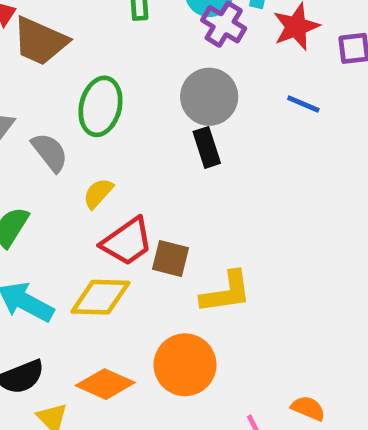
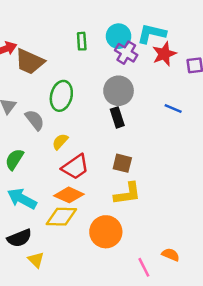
blue line: (303, 104) -> (173, 109), moved
brown square: (171, 259) -> (122, 163), moved
yellow diamond: (100, 297) -> (61, 217), moved
orange diamond: (105, 384) -> (69, 195), moved

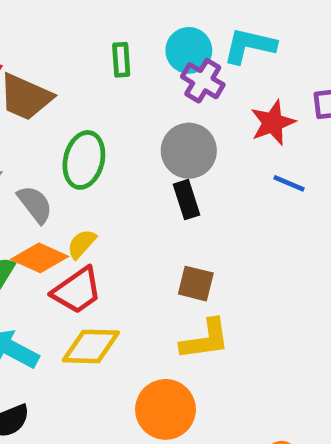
red star: (164, 54) -> (273, 123), moved
red trapezoid: (75, 167) -> (77, 291), moved
orange diamond: (69, 195) -> (40, 258), moved
yellow diamond: (61, 217) -> (91, 346), moved

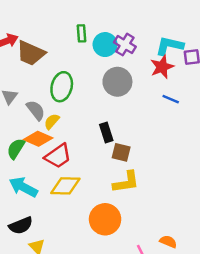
cyan L-shape: (249, 46) -> (169, 46), moved
cyan circle: (189, 50) -> (105, 45), moved
black rectangle: (186, 200) -> (106, 133), moved
yellow semicircle: (82, 244) -> (52, 121), moved

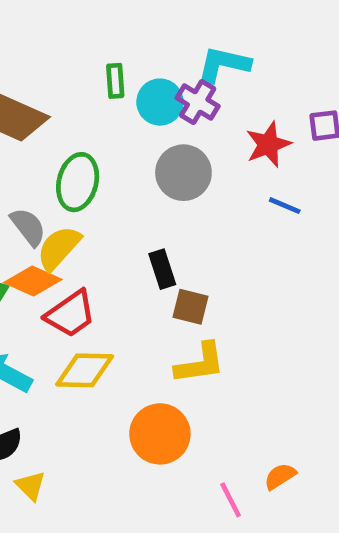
cyan L-shape: (169, 46) -> (224, 64), moved
yellow semicircle: (52, 121) -> (59, 248), size x1.5
orange semicircle: (168, 242) -> (280, 476), turned -56

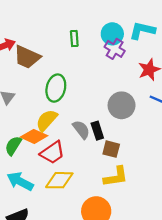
cyan L-shape: (224, 64) -> (142, 30), moved
cyan circle: (160, 102) -> (112, 34), moved
gray circle: (183, 173) -> (122, 105), moved
gray semicircle: (28, 227) -> (81, 130), moved

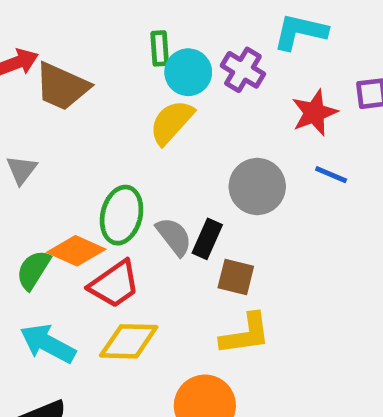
cyan circle: (112, 34) -> (188, 72), moved
green ellipse: (56, 88) -> (122, 215), moved
yellow semicircle: (47, 120) -> (172, 122), moved
black rectangle: (97, 131) -> (207, 239), turned 42

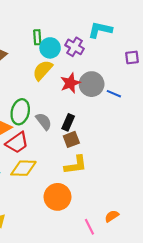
red star: (314, 113) -> (70, 83), moved
gray circle: (257, 186) -> (92, 84), moved
black rectangle: (207, 239) -> (68, 122), moved
brown square: (236, 277) -> (71, 139), turned -35

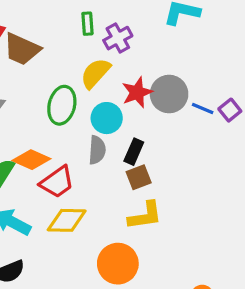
purple cross: (75, 47) -> (118, 38), moved, turned 30
cyan circle: (50, 48) -> (107, 118), moved
purple square: (132, 57) -> (230, 110), moved, turned -32
green ellipse: (20, 112) -> (62, 105), moved
gray semicircle: (44, 121) -> (97, 150), turned 42

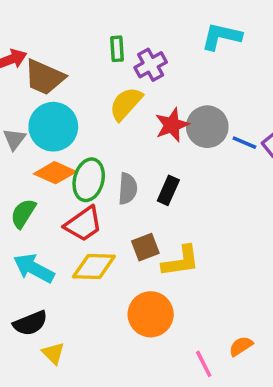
green ellipse: (62, 105) -> (89, 180), moved
cyan circle: (107, 118) -> (53, 127), moved, size x1.4
orange diamond: (31, 160) -> (55, 173), moved
brown square: (139, 177) -> (145, 247), moved

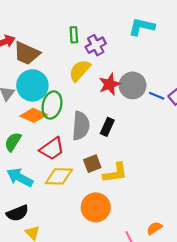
green ellipse: (89, 180) -> (52, 105), moved
gray semicircle: (128, 189) -> (81, 126), size x1.4

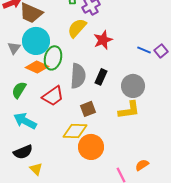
gray circle: (133, 85) -> (133, 86), moved
yellow L-shape: (115, 173) -> (129, 110), moved
yellow diamond: (59, 176) -> (75, 131), moved

